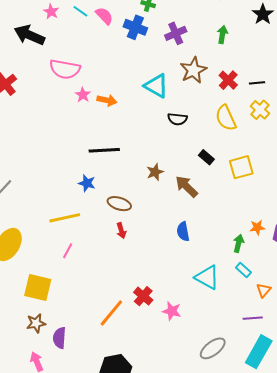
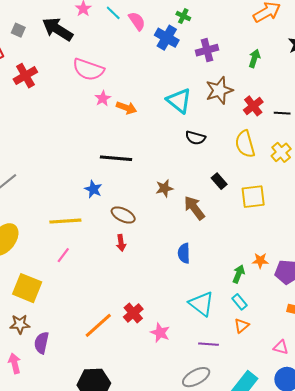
yellow cross: (260, 110) -> (281, 152), moved
orange triangle: (264, 290) -> (242, 326), moved
purple line: (253, 318) -> (209, 344), moved

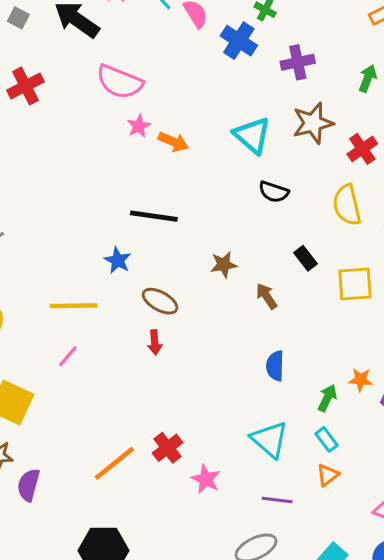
brown arrow: (194, 208) -> (267, 296), size x0.7
blue semicircle: (184, 253) -> (275, 366), moved

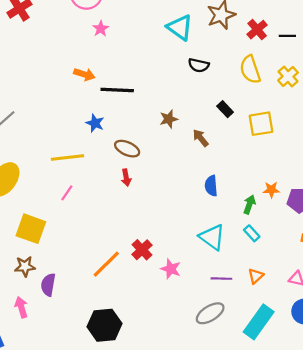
orange arrow: (173, 142) -> (84, 74), moved
orange triangle: (328, 475) -> (256, 276), moved

